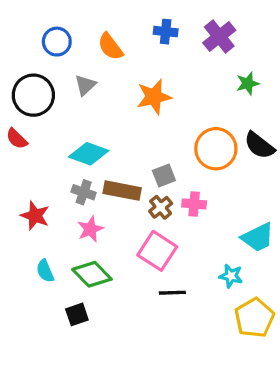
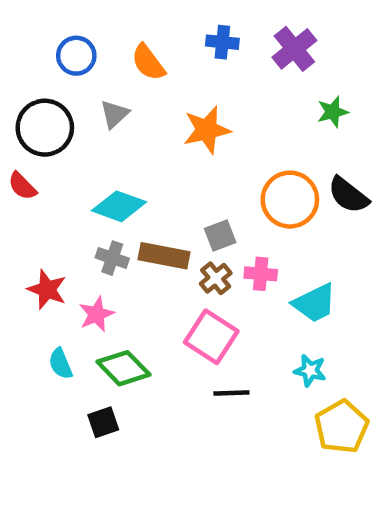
pink star: (90, 229) -> (97, 314), moved
cyan trapezoid: (258, 237) -> (315, 303), moved

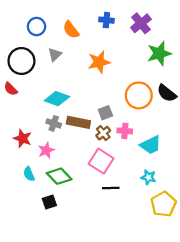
green star: (333, 112) -> (159, 53), size x1.6

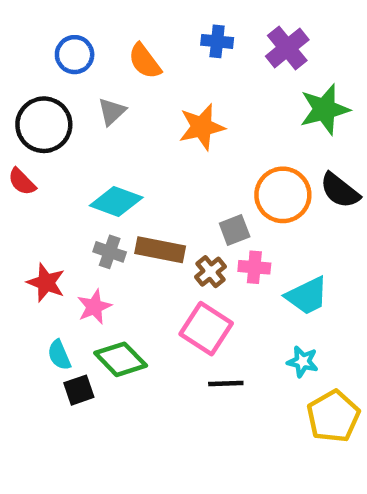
gray square: (105, 113) -> (235, 230), moved
black square: (49, 202) -> (79, 390), moved

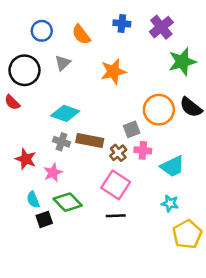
black line: (226, 383) -> (116, 216), moved

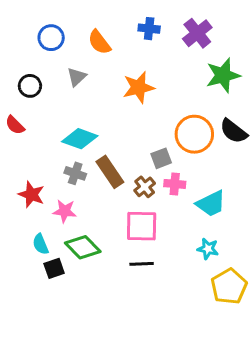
black circle: (24, 70) -> (30, 86), size x0.6
brown rectangle: (90, 141) -> (110, 172), turned 45
pink star: (53, 173) -> (65, 211), turned 30
pink square: (116, 185) -> (142, 226), turned -32

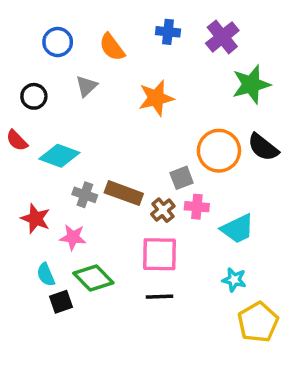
cyan diamond: (80, 139) -> (59, 156), moved
brown rectangle: (110, 172) -> (124, 193), turned -36

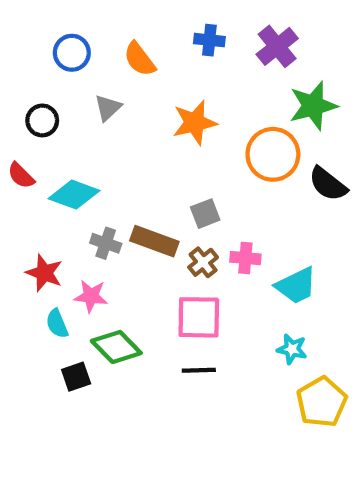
orange circle: (219, 151) -> (273, 154), moved
gray square: (182, 178) -> (205, 214), moved
cyan semicircle: (46, 275) -> (57, 324), moved

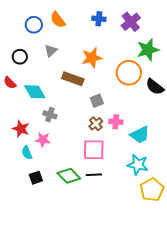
orange semicircle: (140, 59) -> (58, 20), moved
cyan diamond: (74, 195) -> (35, 92), turned 40
brown rectangle: (154, 241) -> (73, 79), moved
green diamond: (116, 347) -> (69, 176), moved
cyan star: (292, 349) -> (138, 165), size x1.5

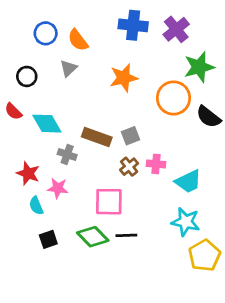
blue cross: (99, 19) -> (133, 25), size x1.5
orange semicircle: (58, 20) -> (78, 40), moved
brown rectangle: (73, 79) -> (97, 137), moved
pink square: (94, 150) -> (109, 202), moved

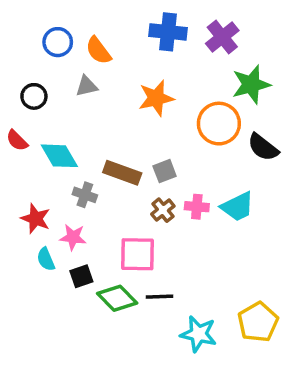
gray triangle: (68, 68) -> (87, 86), turned 30
cyan trapezoid: (188, 181) -> (238, 207), moved
cyan star: (186, 222) -> (199, 334), moved
black square: (48, 239) -> (81, 276), moved

